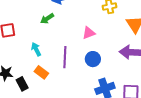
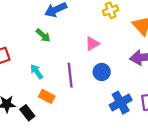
green arrow: (47, 19) -> (43, 35), turned -96

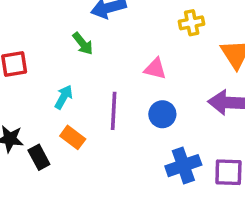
pink triangle: (92, 44) -> (155, 69), turned 35
cyan arrow: (37, 72) -> (64, 97), turned 56

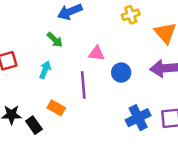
pink triangle: (155, 69) -> (97, 53), moved
cyan arrow: (64, 97) -> (45, 70), moved
blue circle: (162, 114) -> (121, 73), moved

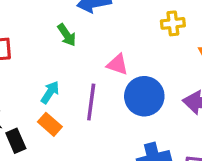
cyan arrow: (45, 70) -> (50, 92), moved
blue circle: (121, 73) -> (144, 96), size x1.5

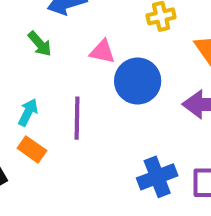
pink triangle: (117, 64) -> (102, 52), moved
blue circle: (144, 96) -> (138, 81), moved

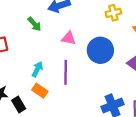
green arrow: (40, 44) -> (34, 24), moved
pink triangle: (102, 52) -> (69, 38), moved

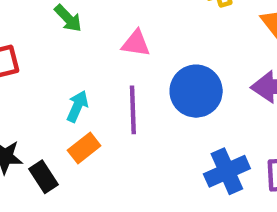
blue circle: (100, 50) -> (196, 91), moved
orange rectangle: (40, 91) -> (84, 148), turned -70

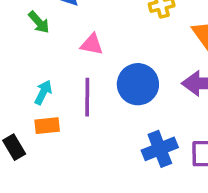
orange rectangle: (84, 148) -> (47, 126), turned 30

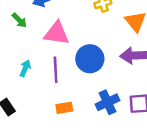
pink triangle: (92, 44) -> (57, 33), size x1.6
orange rectangle: (47, 126) -> (64, 108), moved

